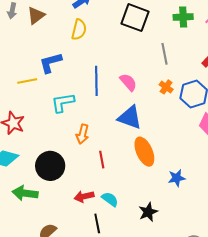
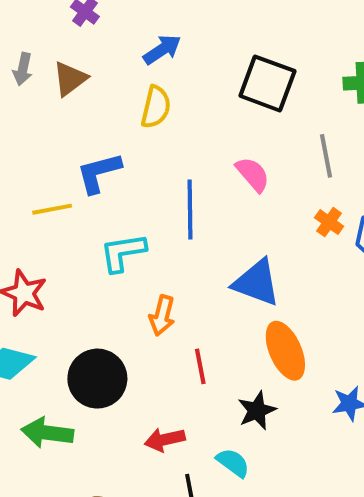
pink semicircle: (128, 82) -> (253, 174), moved
cyan semicircle: (110, 199) -> (233, 463), moved
black star: (148, 212) -> (257, 411), moved

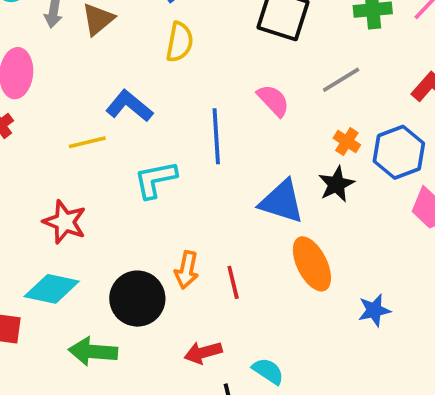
gray line: (326, 156) -> (341, 80), turned 72
blue L-shape: (99, 173) -> (129, 106), turned 57
orange arrow: (162, 315) -> (187, 270), moved
black star: (257, 411) -> (336, 184), moved

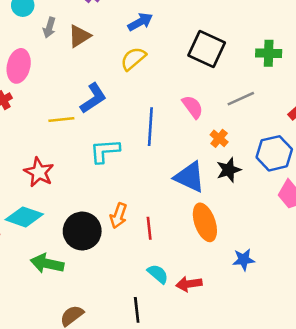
yellow semicircle: (180, 42) -> (133, 59), turned -148
blue L-shape: (129, 106) -> (93, 98), turned 100
orange cross: (347, 142) -> (219, 138), moved
red arrow: (203, 353) -> (189, 284), moved
cyan semicircle: (268, 371) -> (158, 274), moved

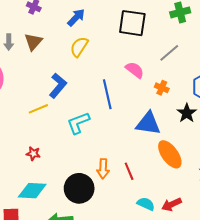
black star: (229, 170) -> (187, 113), moved
red star: (39, 172) -> (33, 154), size x0.6

